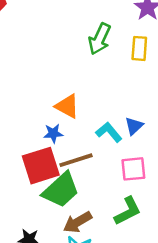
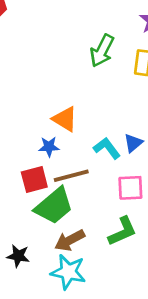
red square: (41, 166) -> (34, 180), size x0.7

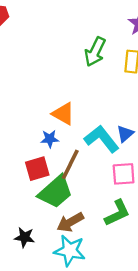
cyan L-shape: (107, 148) -> (102, 139), size x1.4
brown line: (71, 176) -> (70, 164), turned -48

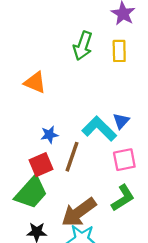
orange triangle: (63, 114) -> (35, 83), moved
green trapezoid: (55, 192) -> (31, 193), moved
brown arrow: (70, 222) -> (79, 212), size x1.4

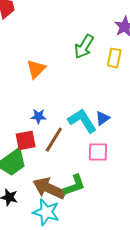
orange triangle: (35, 83) -> (36, 69), turned 40
green L-shape: (123, 198) -> (74, 185), moved
brown arrow: (79, 212) -> (49, 188), turned 48

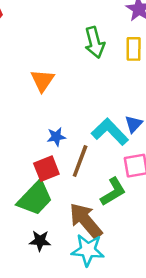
green arrow: (84, 47) -> (95, 42), turned -35
green L-shape: (74, 185) -> (113, 192), moved
brown arrow: (49, 188) -> (86, 221), turned 36

